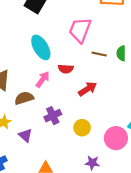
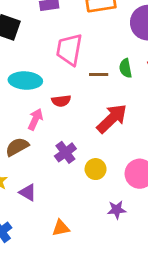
cyan ellipse: (41, 47) -> (25, 81), turned -45
red arrow: (88, 89) -> (112, 119), moved, size x1.4
purple cross: (53, 116) -> (65, 152), moved

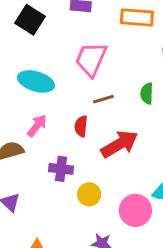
brown line: (99, 74) -> (103, 99), moved, turned -30
red semicircle: (61, 101) -> (81, 126), moved, turned 90
purple cross: (65, 152) -> (61, 169), turned 30

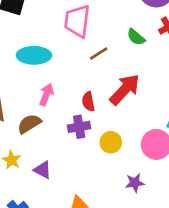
green semicircle: (147, 93) -> (136, 37), turned -36
red semicircle: (81, 126) -> (88, 102), moved

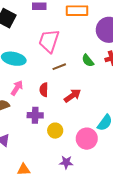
red arrow: (125, 89) -> (72, 96), size x0.7
red semicircle: (88, 102) -> (44, 90), moved

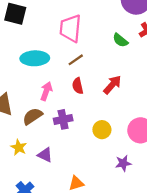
brown line: (59, 67) -> (76, 60), moved
purple cross: (35, 115) -> (63, 119), moved

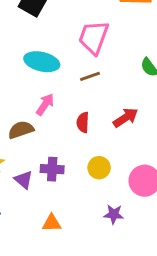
red semicircle: (78, 86) -> (83, 122), moved
purple cross: (63, 119) -> (52, 169), moved

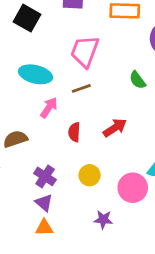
pink arrow: (45, 104) -> (49, 108), moved
purple cross: (52, 169) -> (45, 176), turned 30
purple triangle: (24, 180) -> (44, 203), moved

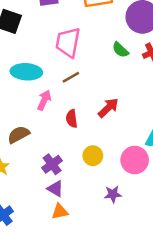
green semicircle: (138, 80) -> (120, 50), moved
purple cross: (45, 176) -> (52, 164), turned 30

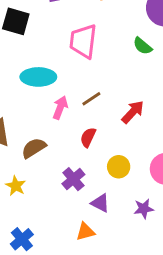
brown line: (71, 77) -> (91, 99), moved
red semicircle: (72, 119) -> (88, 137), moved, turned 36
purple triangle: (55, 189) -> (100, 203), moved

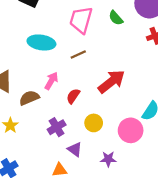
green semicircle: (143, 46) -> (116, 18), moved
brown line: (91, 99) -> (78, 55), moved
pink arrow: (60, 108) -> (51, 81), moved
red arrow: (133, 112) -> (112, 82), size x1.4

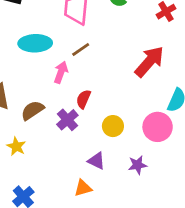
pink arrow: (51, 81) -> (61, 72), moved
red arrow: (112, 82) -> (149, 62), moved
purple cross: (57, 127) -> (67, 120), moved

